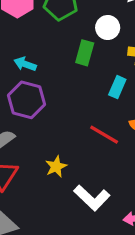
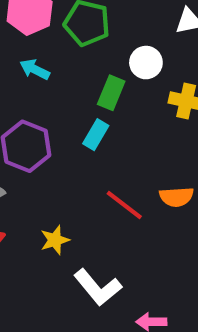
cyan arrow: (25, 64) -> (35, 69), moved
cyan rectangle: (117, 87) -> (96, 135), moved

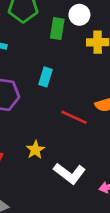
white circle: (146, 63) -> (79, 15), moved
green rectangle: (111, 93) -> (57, 29), moved

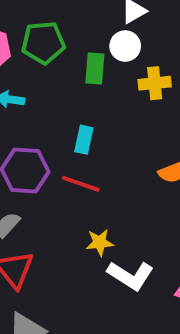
red line: (74, 117) -> (81, 184), moved
yellow star: (35, 150) -> (100, 242), moved, turned 30

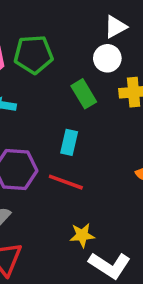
green rectangle: (95, 69) -> (84, 94), moved, turned -36

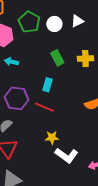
green pentagon: (34, 54) -> (29, 22), moved, turned 30
white circle: (107, 58) -> (54, 24), moved

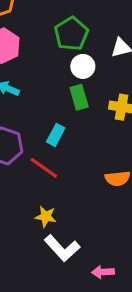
green pentagon: (29, 22) -> (71, 34), moved
white circle: (54, 24) -> (83, 66), moved

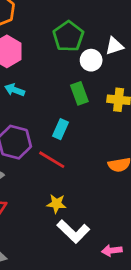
white circle: (83, 66) -> (91, 60), moved

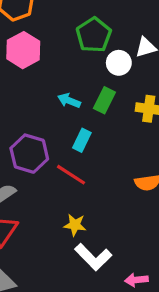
cyan arrow: (15, 90) -> (69, 101), moved
green rectangle: (79, 93) -> (104, 100), turned 45

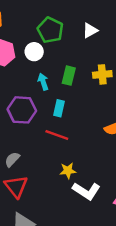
white circle: (119, 63) -> (34, 52), moved
cyan arrow: (69, 101) -> (43, 82), turned 63
purple hexagon: (29, 154) -> (22, 110), moved

